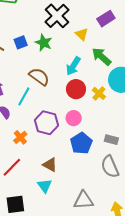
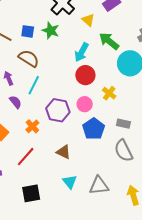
blue square: (21, 42) -> (28, 31), turned 32
brown semicircle: (39, 77) -> (29, 58), moved
yellow cross: (99, 93) -> (109, 93), moved
cyan triangle: (45, 186) -> (70, 182), moved

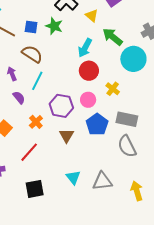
gray rectangle: (123, 124) -> (127, 119), size x1.5
brown triangle: (64, 152) -> (67, 136), moved, turned 35

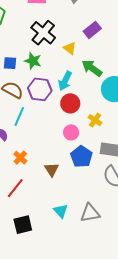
purple hexagon: (61, 106) -> (40, 89), moved

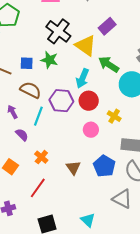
yellow triangle: (70, 48) -> (86, 46), size x1.6
purple hexagon: (40, 89) -> (61, 101), moved
blue pentagon: (82, 157) -> (104, 166), moved
cyan triangle: (61, 211) -> (88, 220), moved
gray triangle: (90, 213) -> (122, 199), moved, turned 40

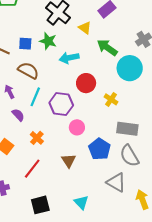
yellow triangle: (86, 46) -> (85, 28), size x0.6
cyan arrow: (82, 78) -> (69, 58), moved, turned 54
purple hexagon: (61, 101) -> (61, 104), moved
pink circle: (91, 130) -> (77, 127), moved
brown triangle: (73, 168) -> (69, 161), moved

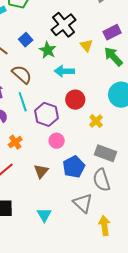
blue square: (25, 44) -> (26, 40), moved, turned 32
green arrow: (107, 48) -> (113, 57), moved
cyan line: (35, 97) -> (23, 102), turned -54

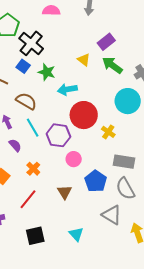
black cross: (64, 25) -> (31, 43), moved
red circle: (75, 100) -> (84, 115), size x1.4

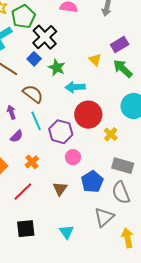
purple semicircle: (15, 145) -> (17, 136), turned 80
gray triangle: (112, 215) -> (104, 217), turned 40

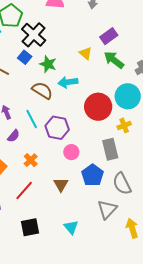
brown semicircle: (33, 94) -> (42, 90), moved
red circle: (88, 115) -> (98, 107), moved
yellow cross: (111, 134) -> (124, 125), moved, turned 32
gray rectangle: (123, 166) -> (110, 149), moved, turned 65

